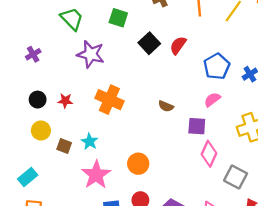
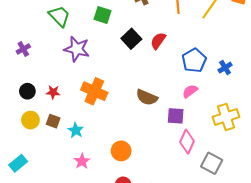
brown semicircle: (166, 106) -> (147, 97), size x1.5
brown square: (64, 146) -> (53, 121), moved
pink star: (96, 175) -> (82, 161), size x0.6

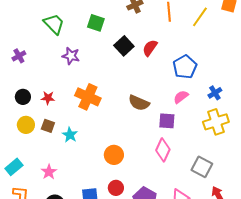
purple star: (77, 49) -> (71, 56), size x0.7
blue cross: (225, 68) -> (215, 93), moved
pink diamond: (187, 142) -> (163, 150), moved
pink star: (82, 161) -> (49, 172), moved

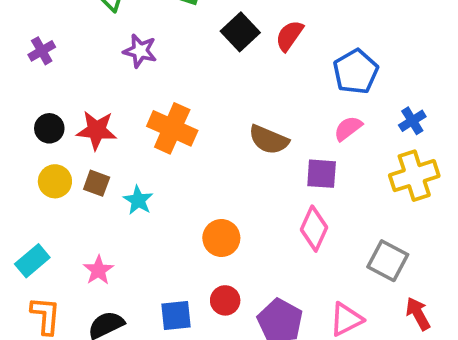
red star: (48, 98) -> (97, 130), size x1.5

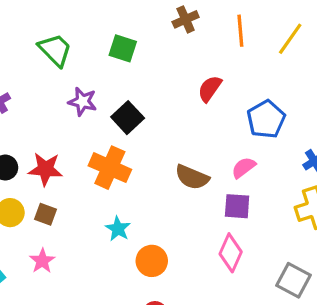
black square: (240, 32) -> (128, 118), moved
pink semicircle: (348, 128) -> (244, 168), moved
cyan star: (138, 200) -> (118, 229), moved
pink star: (98, 270) -> (42, 261), moved

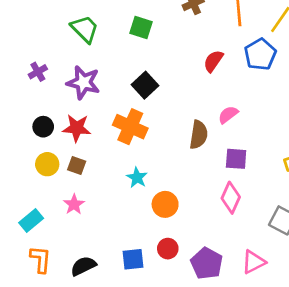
purple star: (83, 102) -> (83, 82), moved, size x1.4
blue pentagon: (266, 119) -> (260, 54), moved
pink semicircle: (244, 168) -> (228, 115), moved
brown semicircle: (192, 177) -> (199, 135), turned -104

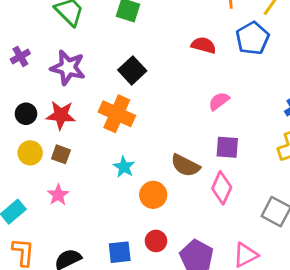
red semicircle: (213, 61) -> (204, 45), turned 70
brown semicircle: (199, 135) -> (185, 165), moved, turned 108

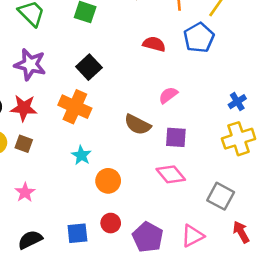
brown semicircle: (185, 165) -> (138, 125), moved
pink diamond: (222, 188) -> (171, 174), turned -64
pink star: (58, 195) -> (25, 192), moved

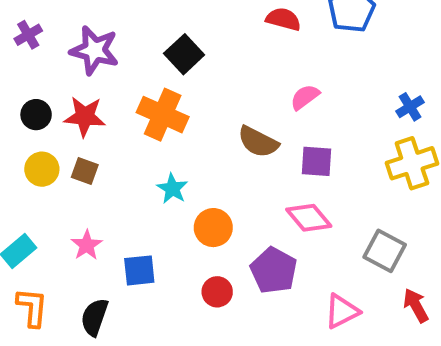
blue square: (77, 233) -> (139, 270), moved
purple pentagon: (148, 237) -> (274, 270), moved
black semicircle: (30, 240) -> (94, 317), turned -45

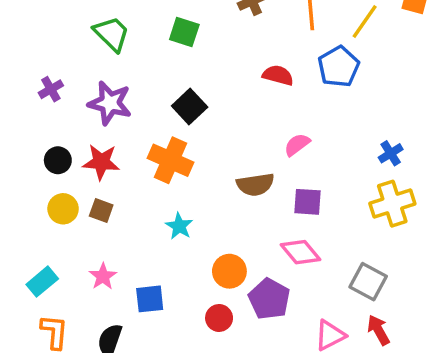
brown semicircle: (258, 142) -> (255, 185), turned -36
orange circle: (213, 228) -> (229, 271), moved
red arrow: (416, 305) -> (378, 330), moved

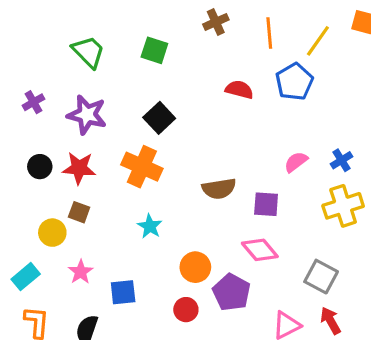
pink semicircle: (297, 145) -> (296, 162), moved
yellow circle: (63, 209) -> (52, 233), moved

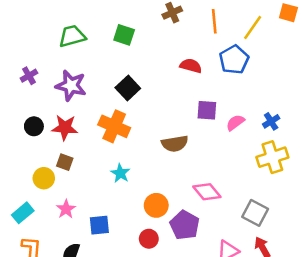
green trapezoid: (88, 52) -> (72, 36), turned -60
purple square: (266, 204) -> (207, 110), moved

